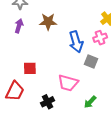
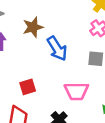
blue arrow: (76, 42) -> (57, 49), moved

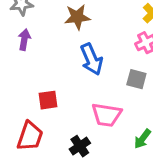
brown star: (33, 27) -> (77, 17), moved

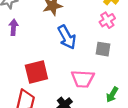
red square: (48, 100) -> (36, 72), size x1.5

